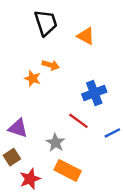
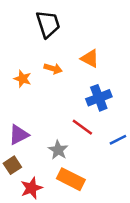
orange triangle: (86, 36) -> (90, 58), moved
orange star: (32, 78) -> (23, 79), moved
purple triangle: (18, 128) -> (19, 135), turned -45

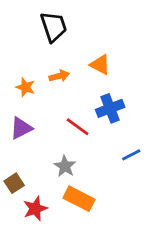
orange arrow: (53, 69) -> (59, 76), turned -30
red line: (82, 127) -> (78, 127), moved
purple triangle: (19, 135) -> (21, 128), moved

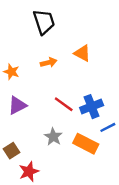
orange star: (25, 87) -> (11, 72), moved
blue cross: (110, 108) -> (92, 107), moved
orange rectangle: (79, 199) -> (86, 144), moved

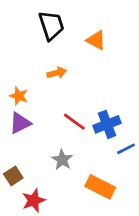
orange triangle: (82, 53) -> (96, 40), moved
orange star: (11, 72) -> (19, 96), moved
orange rectangle: (86, 144) -> (100, 187), moved

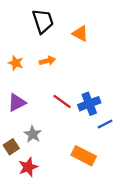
orange star: (19, 96) -> (16, 63), moved
gray star: (62, 160) -> (33, 134), moved

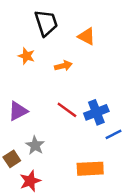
orange arrow: (47, 61) -> (63, 66), moved
orange star: (16, 63) -> (26, 56), moved
orange rectangle: (84, 156) -> (90, 169), turned -30

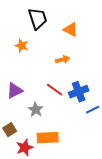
orange arrow: (63, 66) -> (63, 60), moved
gray star: (35, 145) -> (36, 110), moved
orange rectangle: (90, 169) -> (48, 138), moved

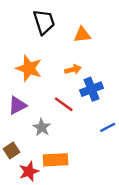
orange triangle: (71, 30) -> (82, 35), turned -35
orange star: (22, 46) -> (29, 68), moved, size x1.6
blue cross: (79, 92) -> (91, 89), moved

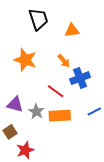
orange arrow: (73, 69) -> (64, 61), turned 64
purple triangle: (17, 105) -> (15, 104), moved, turned 42
orange rectangle: (56, 160) -> (60, 116), moved

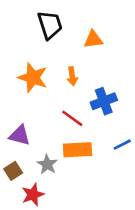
orange arrow: (64, 61) -> (72, 76), moved, turned 32
gray star: (36, 112) -> (47, 164), moved

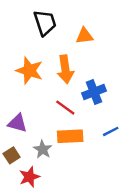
orange arrow: (72, 76) -> (65, 69), size x1.6

